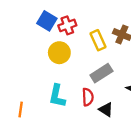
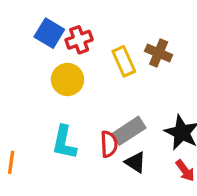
gray rectangle: (101, 73) -> (129, 131), moved

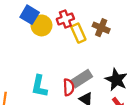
red cross: (79, 40) -> (65, 19), moved
yellow circle: (67, 80) -> (42, 25), moved

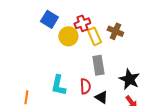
yellow circle: (42, 25) -> (68, 36), moved
gray rectangle: (82, 79) -> (98, 65), moved, turned -66

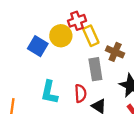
blue square: (49, 19) -> (38, 46), moved
brown cross: (115, 31) -> (115, 52), moved

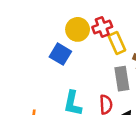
yellow circle: (61, 36) -> (78, 29), moved

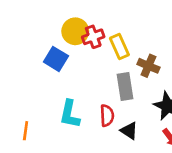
red cross: (102, 27) -> (93, 37), moved

